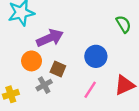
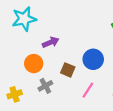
purple arrow: (50, 38) -> (51, 42), size x0.7
brown square: (58, 69) -> (68, 70), moved

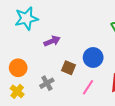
orange circle: (34, 64) -> (18, 68), moved
yellow cross: (15, 94) -> (17, 91), turned -32

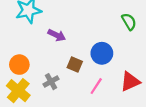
purple arrow: (52, 41) -> (57, 35), turned 49
yellow cross: (17, 91) -> (18, 91), size x1.5

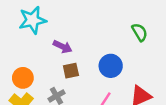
brown square: (75, 65) -> (71, 71), moved, turned -35

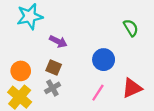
brown square: (71, 71) -> (54, 68), moved, turned 35

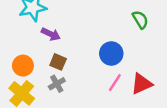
purple arrow: (58, 41) -> (51, 34), moved
pink line: (98, 93) -> (115, 83), moved

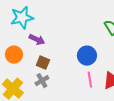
orange circle: (23, 66) -> (14, 55), moved
pink line: (115, 83) -> (90, 80), turned -42

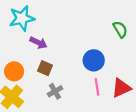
orange circle: (14, 55) -> (14, 71), moved
gray cross: (42, 81) -> (55, 91), moved

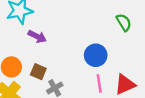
brown square: (45, 68) -> (38, 72), moved

